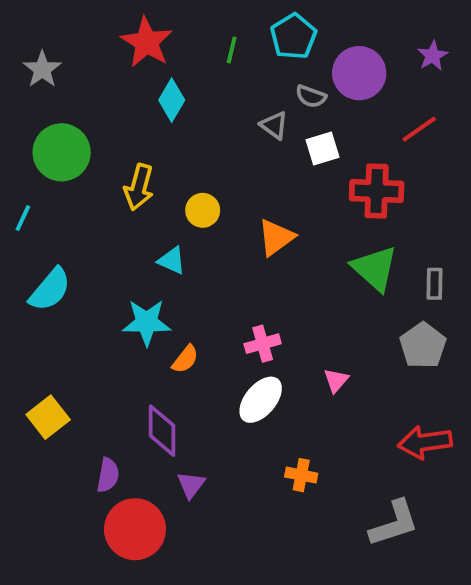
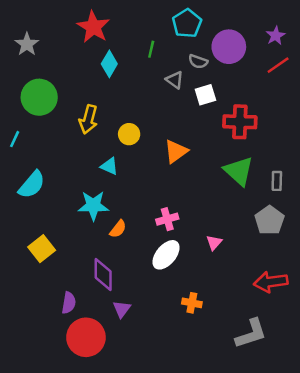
green line: (232, 50) -> (151, 49), moved
red line: (419, 129) -> (278, 65), moved
yellow square: (48, 417) -> (42, 249), moved

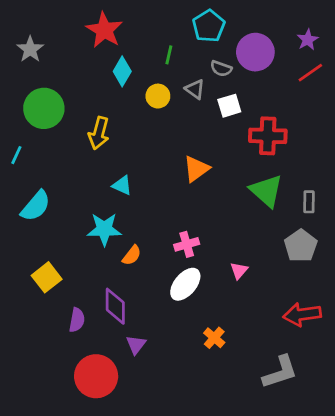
yellow circle: (129, 134) -> (158, 96), moved
purple semicircle: (69, 303) -> (77, 320), moved
orange cross: (192, 303) -> (214, 338), turned 30

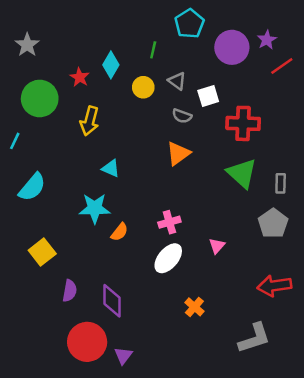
red star: (104, 30) -> (80, 77), moved, size x0.6
purple star: (308, 40) -> (267, 40), moved
gray semicircle: (221, 69) -> (182, 116), moved
purple diamond: (115, 306) -> (112, 301), moved
purple triangle: (136, 345) -> (123, 356), moved

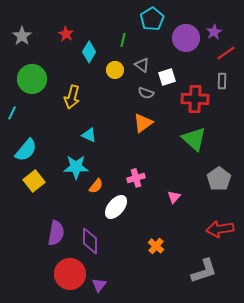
red star: (80, 77) -> (66, 34), moved
gray rectangle: (281, 183) -> (222, 81), moved
yellow square: (42, 252) -> (34, 181), moved
white ellipse: (168, 258) -> (116, 207), moved
purple semicircle: (70, 291) -> (56, 233), size x1.4

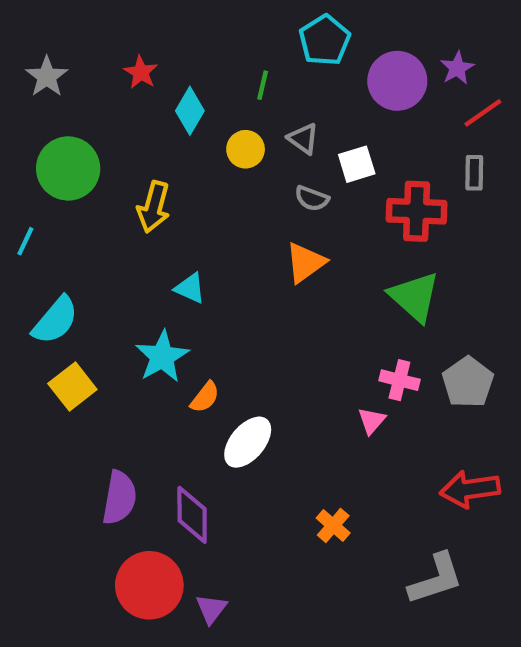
cyan star: (76, 167) -> (162, 357), turned -30
pink cross: (136, 178) -> (399, 380), moved, turned 30

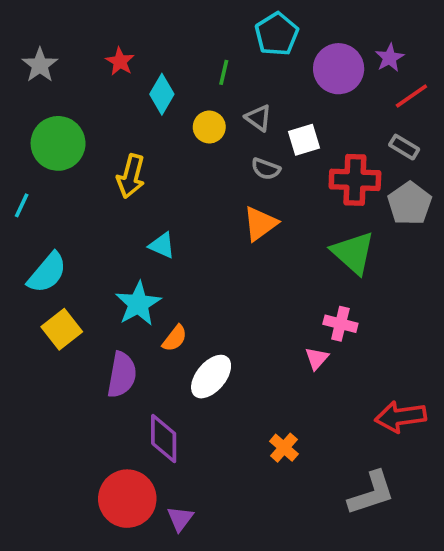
gray rectangle: (474, 173) -> (404, 147), turned -60
gray pentagon: (468, 382) -> (410, 204), moved
purple semicircle: (119, 498) -> (122, 375), moved

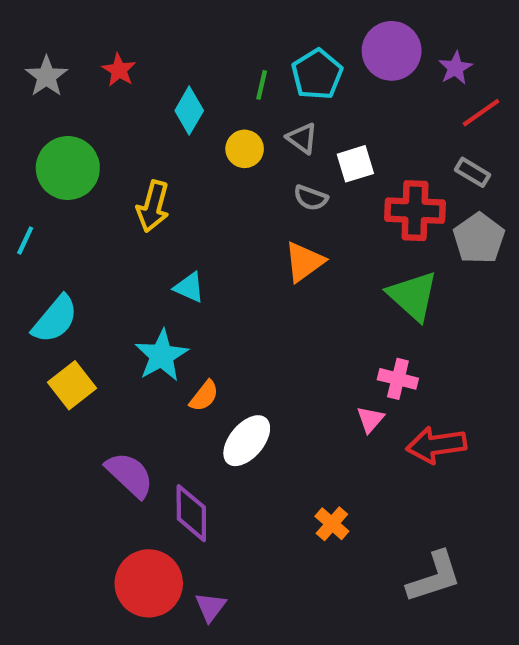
cyan pentagon: (277, 34) -> (317, 74), moved
red star: (120, 61) -> (119, 70), moved
purple circle: (339, 69) -> (392, 51), moved
purple semicircle: (122, 375) -> (130, 475), moved, turned -57
red arrow: (401, 417) -> (436, 445), moved

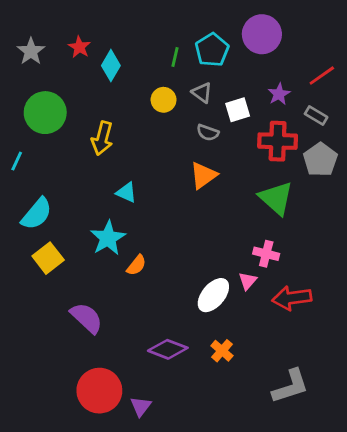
purple star: (455, 68) -> (279, 94), moved
cyan diamond: (189, 111) -> (111, 66), moved
white ellipse: (247, 441) -> (213, 295), moved
purple diamond: (191, 513) -> (168, 349), moved, turned -69

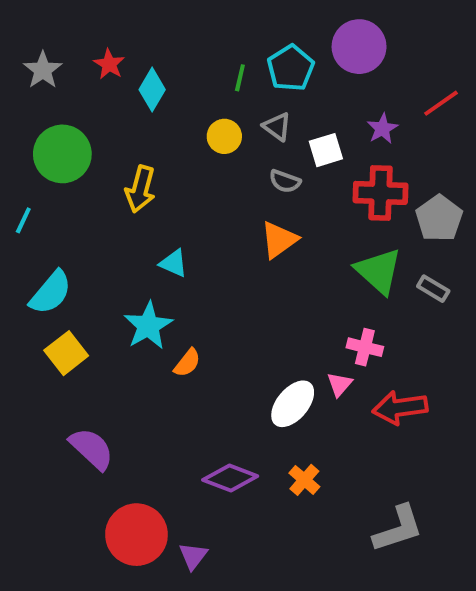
gray rectangle: (316, 115) -> (433, 289), moved
purple semicircle: (87, 318) -> (92, 449), moved

